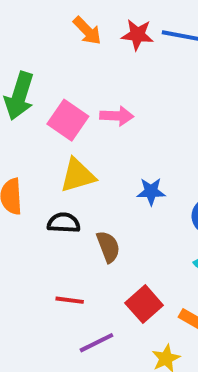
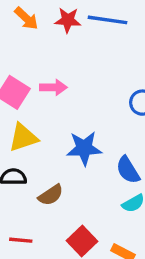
blue star: (151, 191) -> (84, 148), size x1.5
brown semicircle: (108, 247) -> (51, 195), turned 80

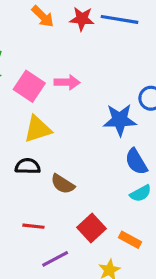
blue star: (84, 148) -> (120, 120), moved
brown semicircle: (51, 195) -> (63, 184), turned 65

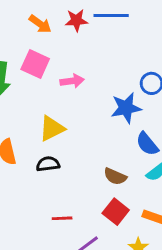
pink square: (29, 86) -> (35, 64), moved
brown semicircle: (63, 184) -> (115, 176), moved

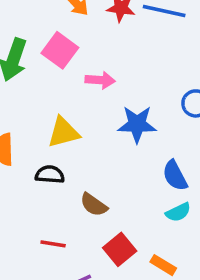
blue star: (126, 108) -> (137, 124), moved
brown semicircle: (115, 176) -> (94, 205), moved

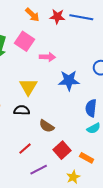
yellow triangle: (64, 132) -> (28, 87), turned -42
blue semicircle: (175, 176) -> (91, 108), turned 36
red line: (53, 244) -> (25, 149), turned -48

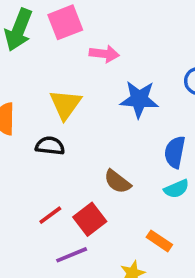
pink square: (24, 41) -> (65, 22), turned 30
brown semicircle: (47, 126) -> (117, 182), moved
red square: (62, 150) -> (90, 219), moved

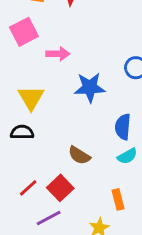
orange rectangle: (159, 241) -> (118, 199), turned 48

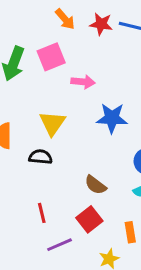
red line: (28, 188) -> (42, 213), turned -66
red square: (60, 188) -> (89, 219), moved

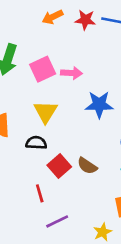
orange arrow: (65, 19) -> (52, 17), turned 108
pink square: (51, 57) -> (43, 69), moved
red square: (89, 219) -> (59, 166), moved

